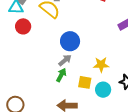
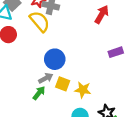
yellow square: (85, 82) -> (63, 84), moved

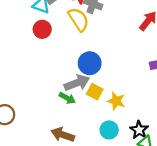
gray arrow: (46, 78) -> (77, 83), size x1.5
green arrow: (39, 93) -> (67, 98), turned 72

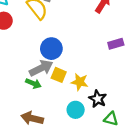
black star: (139, 130) -> (98, 99), moved

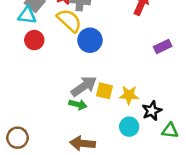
blue circle: (51, 49) -> (90, 40), moved
black star: (98, 99) -> (152, 111), turned 30

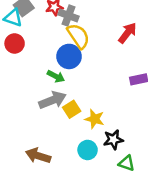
yellow semicircle: (69, 21) -> (78, 36), moved
yellow square: (105, 91) -> (72, 109), turned 30
green arrow: (78, 105) -> (56, 76), moved

